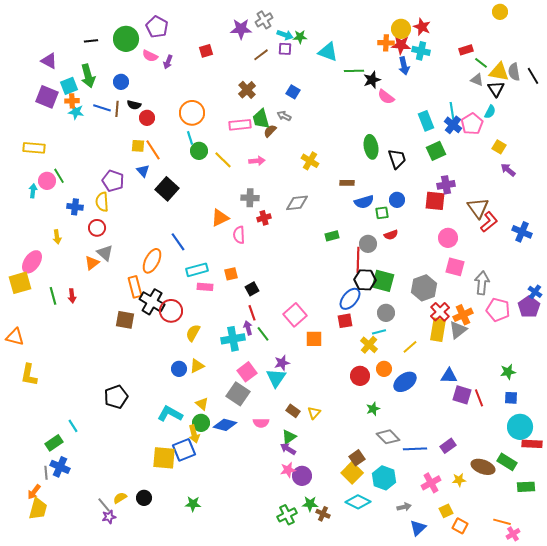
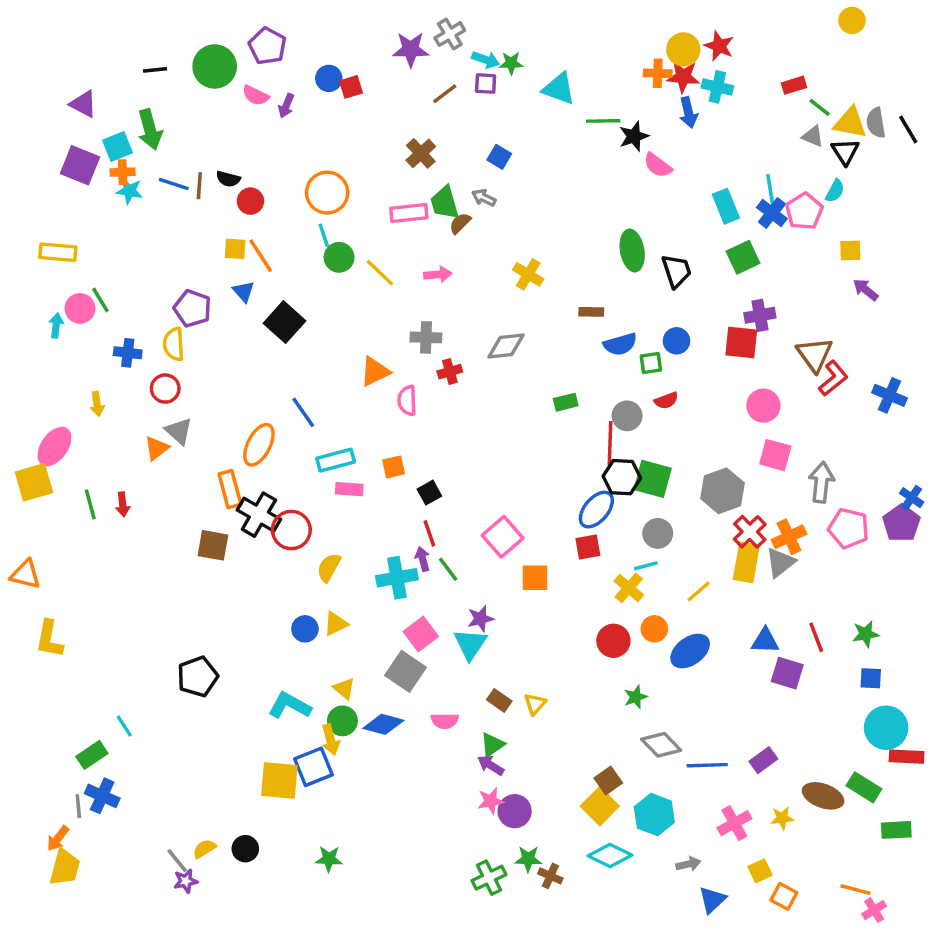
blue circle: (121, 82) -> (329, 78), moved
yellow square: (499, 147) -> (850, 251), turned -32
red line: (479, 398) -> (816, 637), moved

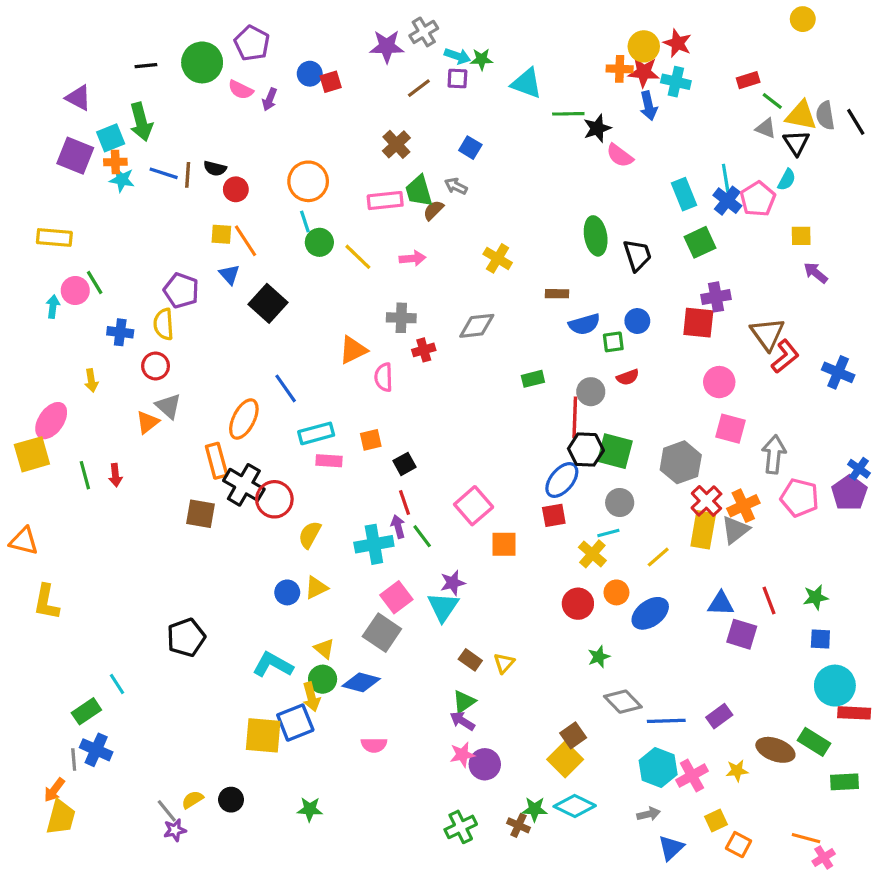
pink semicircle: (445, 721) -> (374, 745), moved
cyan hexagon: (654, 815) -> (658, 767), moved
green star: (528, 859) -> (535, 809), moved

